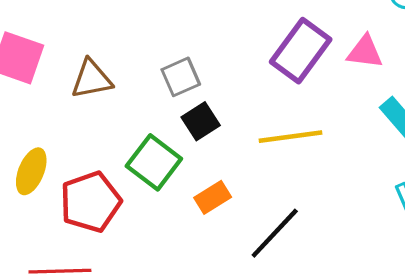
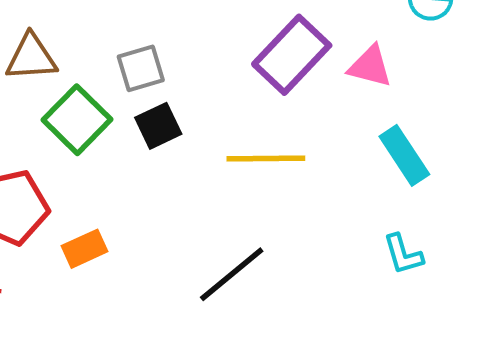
green square: (154, 162) -> (77, 120), moved
orange rectangle: (213, 197) -> (84, 249), moved

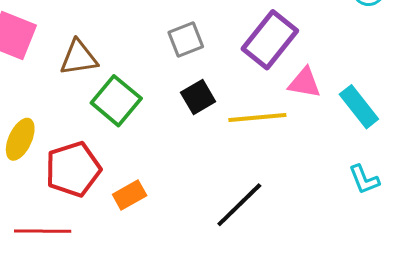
pink triangle: (370, 66) -> (304, 83), moved
gray square: (141, 68) -> (186, 40), moved
black square: (158, 126) -> (198, 97), moved

